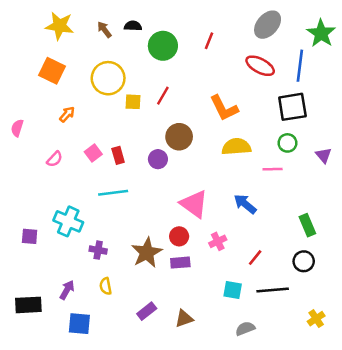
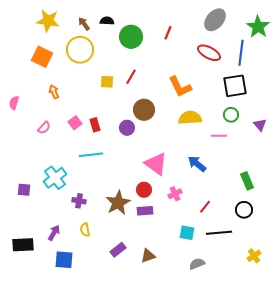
yellow circle: (108, 78) -> (80, 50), moved
orange arrow: (67, 114) -> (54, 92), turned -64
cyan cross: (68, 221) -> (55, 178), turned 30

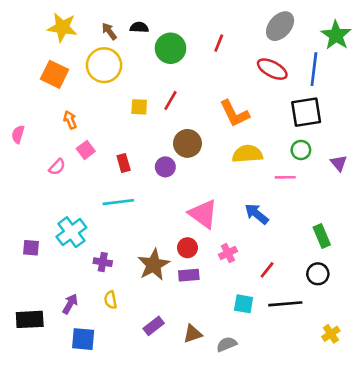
pink square: (75, 123) -> (86, 150), moved
gray semicircle: (197, 264) -> (227, 344), moved

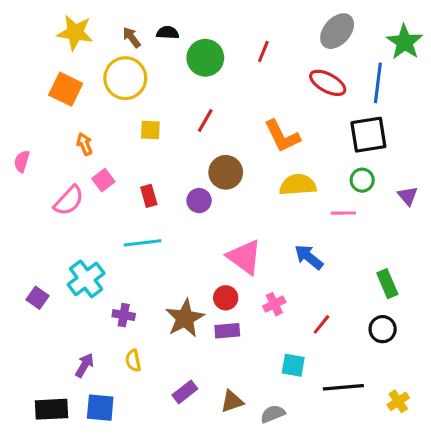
yellow square: (139, 107) -> (150, 130), moved
pink semicircle: (57, 167) -> (69, 201), size x1.5
purple square: (31, 248) -> (37, 298), turned 30
black line: (285, 304) -> (343, 387), moved
black rectangle: (30, 319) -> (52, 409), moved

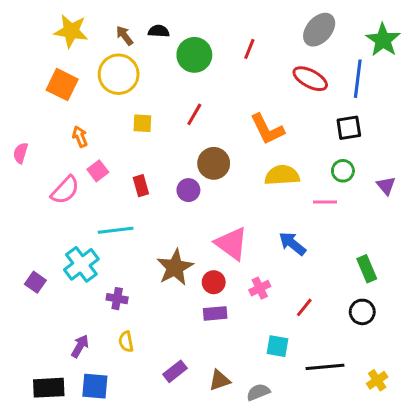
black square: (368, 135) -> (349, 128), size x0.7
cyan line: (143, 243) -> (116, 230), moved
brown star: (185, 318) -> (175, 267), moved

